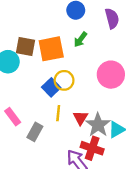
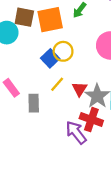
yellow line: (58, 113) -> (57, 84), turned 35
gray rectangle: (35, 132) -> (34, 103), turned -30

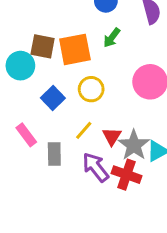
blue square: (50, 58) -> (53, 98), moved
purple arrow: (76, 132) -> (96, 167), moved

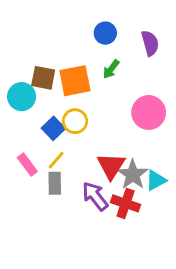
yellow circle: (91, 89) -> (75, 121), moved
yellow line: (84, 130) -> (56, 160), moved
red triangle: (112, 136) -> (111, 166), size x1.5

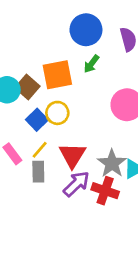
blue circle: (105, 33) -> (86, 30), size x1.5
brown square: (43, 78) -> (27, 87), moved, turned 30
red triangle: (111, 166) -> (72, 155), moved
purple arrow: (95, 196) -> (76, 184), turned 84

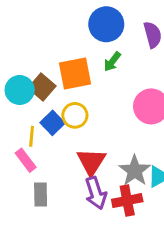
yellow line: (40, 150) -> (32, 136), moved, turned -36
gray rectangle: (38, 172) -> (41, 195), moved
purple arrow: (76, 184) -> (96, 193), turned 116
red cross: (105, 191) -> (127, 201), turned -30

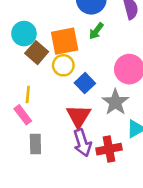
cyan circle: (20, 90) -> (24, 34), moved
yellow circle: (75, 115) -> (63, 65), moved
blue square: (52, 123) -> (85, 83), moved
gray star: (135, 171) -> (115, 102), moved

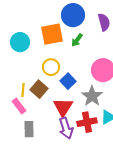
orange square: (65, 41) -> (52, 34), moved
brown square: (37, 53) -> (39, 89), moved
red cross: (109, 149) -> (87, 122), moved

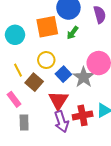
yellow line: (23, 90) -> (18, 70), moved, turned -32
gray star: (92, 96) -> (84, 77), moved

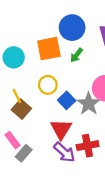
brown square: (34, 82) -> (21, 109), moved
pink rectangle: (14, 99) -> (13, 140), moved
purple arrow: (61, 122) -> (64, 152), turned -30
gray rectangle: (24, 123) -> (24, 153), turned 42

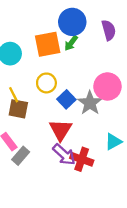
green arrow: (77, 55) -> (71, 43), moved
brown square: (21, 109) -> (18, 109), turned -30
red cross: (88, 146) -> (82, 159), moved, turned 30

